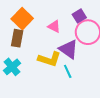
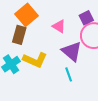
yellow L-shape: (49, 59) -> (35, 60), moved

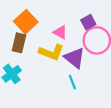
yellow L-shape: (35, 60) -> (51, 52), moved

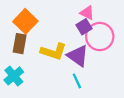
purple square: (88, 22) -> (84, 27), moved
pink triangle: (60, 32) -> (87, 13), moved

